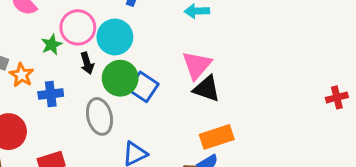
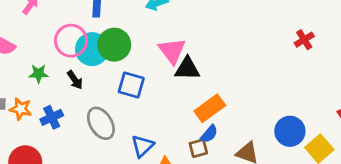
pink circle: (78, 27) -> (71, 41), moved
green star: (52, 45) -> (39, 74), turned -30
green circle: (120, 78) -> (114, 45), moved

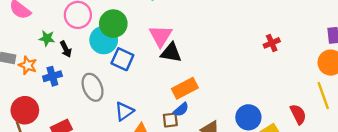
cyan circle: (92, 49) -> (104, 40), moved
black arrow: (75, 80) -> (66, 49), moved

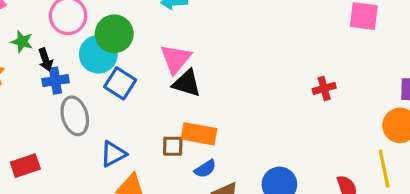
blue cross: (52, 76) -> (55, 81), moved
orange rectangle: (185, 88) -> (199, 134), turned 30
blue semicircle: (181, 109) -> (205, 169), moved
brown square: (170, 120) -> (173, 146), moved

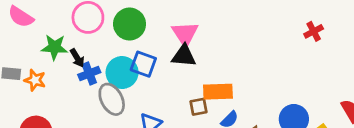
green star: (22, 42) -> (54, 47), size x1.4
cyan circle: (98, 54) -> (122, 73), moved
black triangle: (187, 83) -> (184, 56), moved

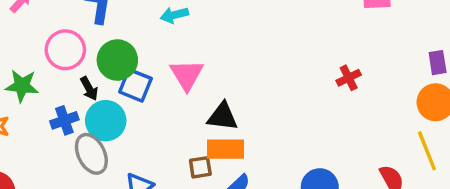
black triangle: (184, 56) -> (223, 117), moved
black arrow: (77, 58) -> (89, 89), moved
blue square: (143, 64) -> (135, 85), moved

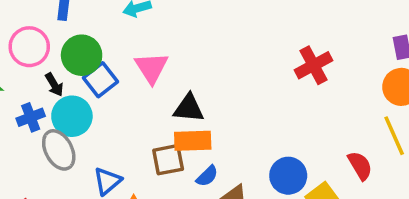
red cross: (349, 78) -> (313, 65), size x1.5
blue square: (135, 85) -> (101, 80), turned 32
brown square: (200, 167) -> (168, 160), size x1.4

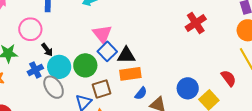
green circle: (82, 55) -> (85, 65), moved
blue square: (101, 80) -> (107, 51), moved
brown square: (168, 160) -> (102, 89), moved

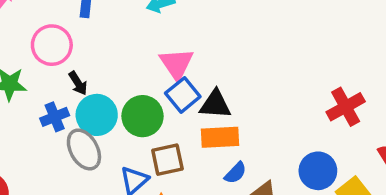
red cross: (196, 23) -> (346, 107), moved

